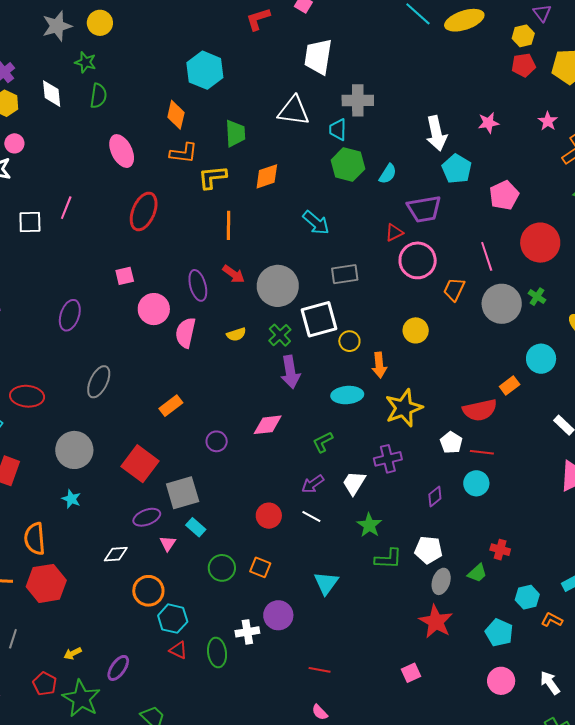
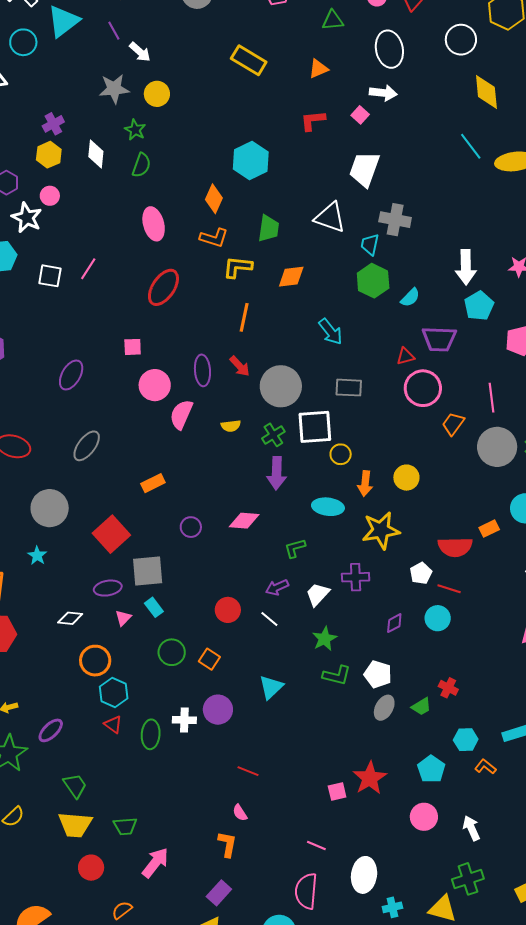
yellow circle: (416, 330) -> (406, 478), moved
red star: (436, 622) -> (370, 778), moved

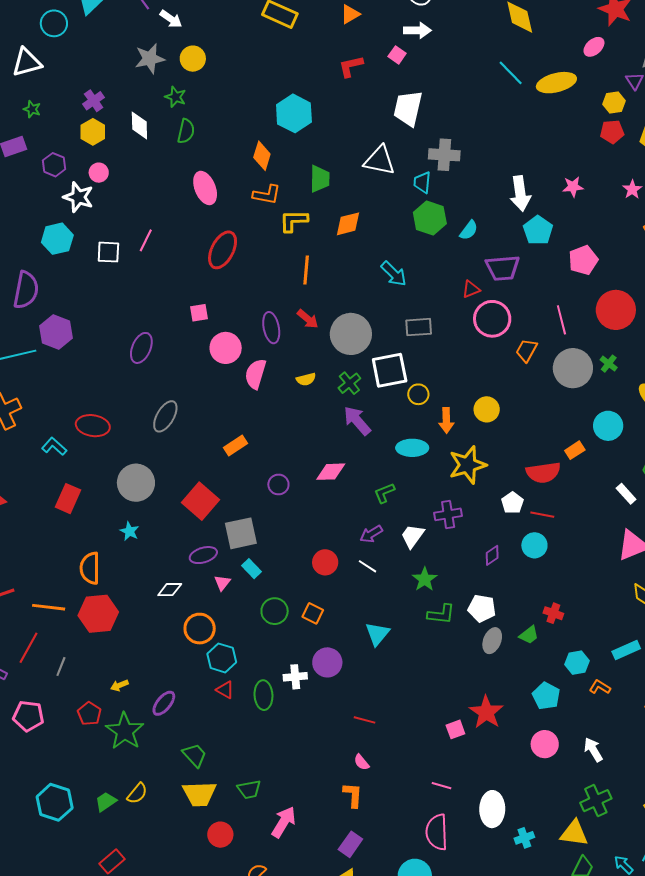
purple arrow: (277, 473) -> (357, 421), turned 144

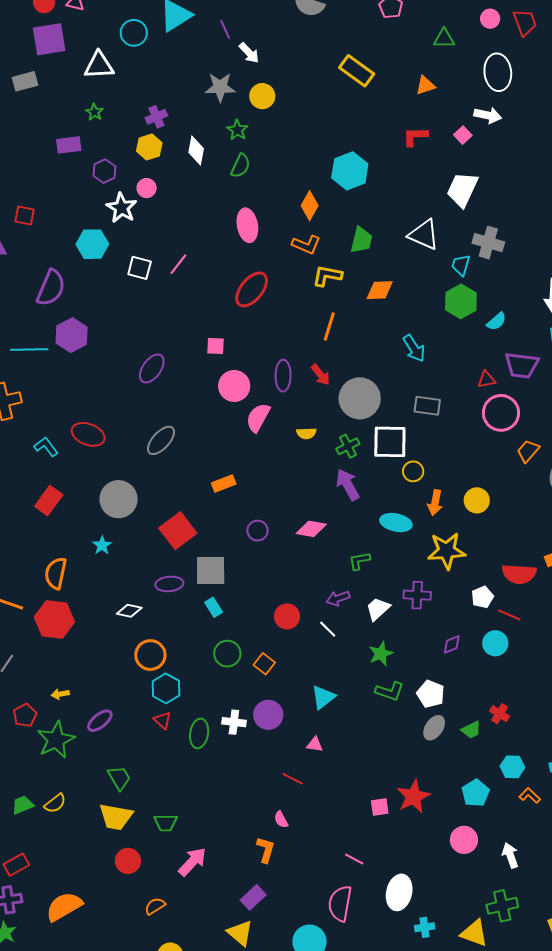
pink triangle: (222, 583) -> (315, 744), moved, turned 48

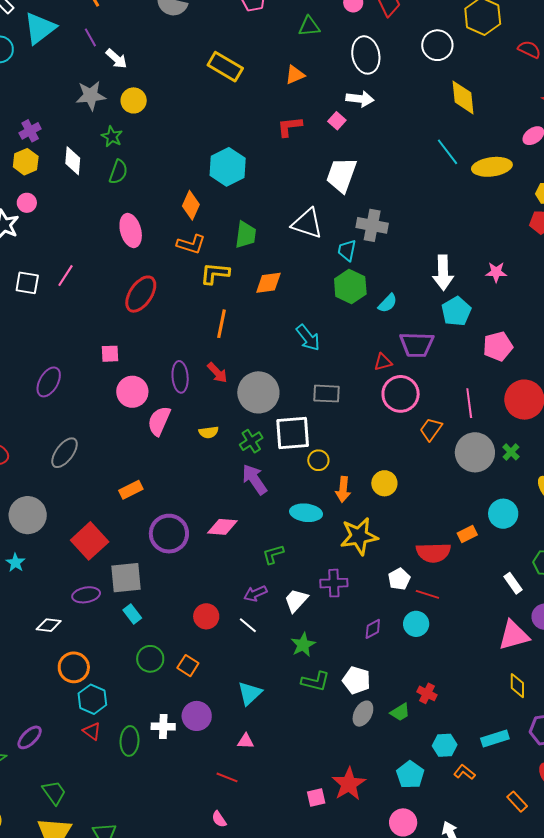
purple circle: (258, 531) -> (169, 534), size x1.8

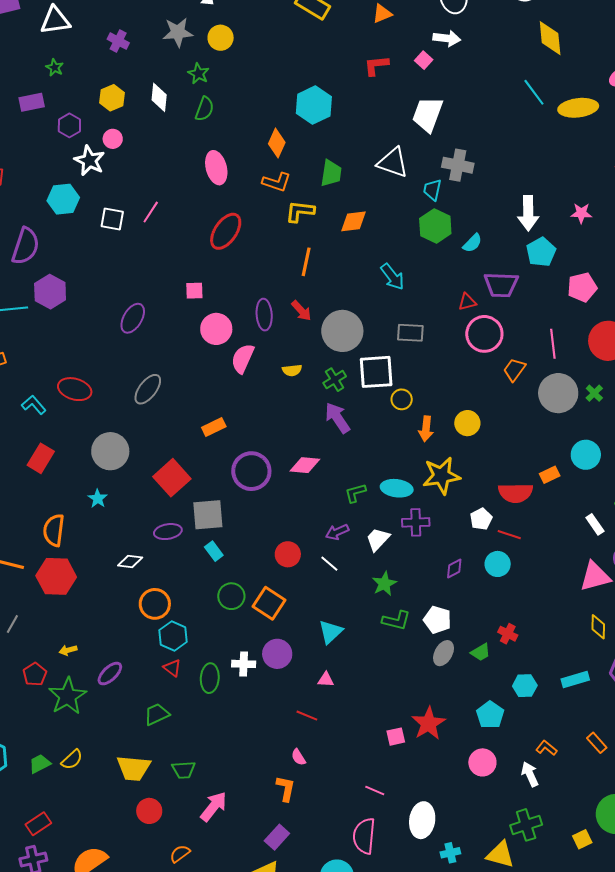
purple cross: (30, 131) -> (118, 41), moved, turned -35
cyan ellipse: (306, 513) -> (397, 488), moved
orange square: (188, 666) -> (269, 603), size x1.5
orange L-shape: (464, 772) -> (546, 748), moved
green trapezoid: (54, 793) -> (157, 714), moved, turned -80

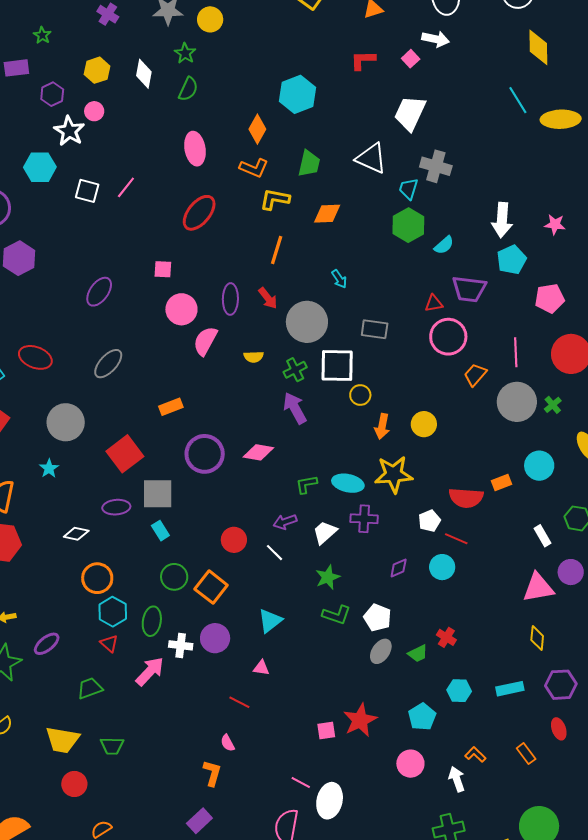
cyan arrow: (392, 277) -> (339, 279), moved, size x0.7
green ellipse: (210, 678) -> (152, 621), moved
pink arrow: (214, 807) -> (150, 671), moved
white ellipse: (422, 820) -> (330, 801), moved

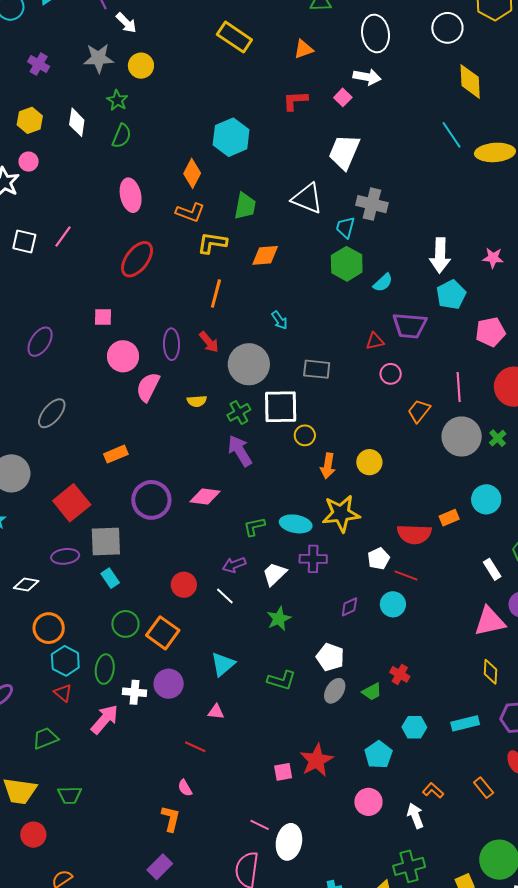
pink circle: (448, 337) -> (391, 374), size x0.6
green L-shape: (336, 615) -> (282, 680), moved

